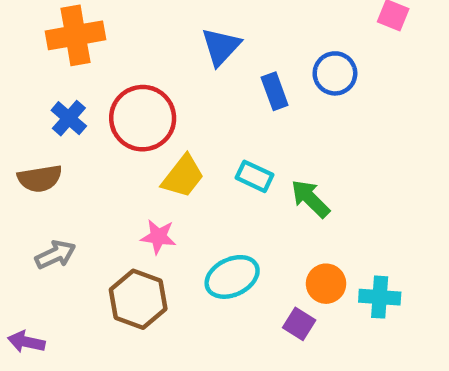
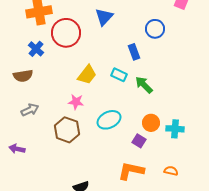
blue rectangle: (275, 91) -> (134, 52), moved
red circle: (143, 118) -> (66, 33), moved

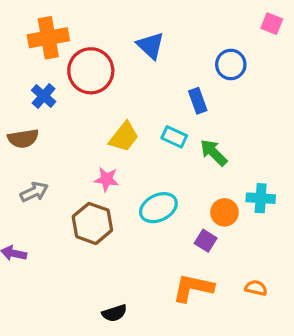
blue triangle: (104, 17) -> (151, 46), turned -30
cyan cross: (175, 129) -> (261, 198), moved

